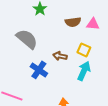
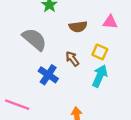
brown semicircle: (73, 22) -> (78, 27), moved
brown arrow: (60, 56) -> (72, 59), turned 40

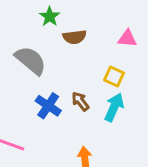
brown semicircle: (78, 27) -> (75, 37), moved
brown arrow: (72, 59) -> (80, 101), moved

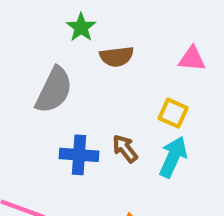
gray semicircle: (31, 60) -> (54, 90), turned 76
blue cross: (48, 106) -> (79, 155), turned -30

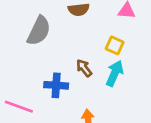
blue cross: (79, 155) -> (56, 85), moved

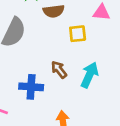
yellow square: (115, 45) -> (78, 34), moved, turned -30

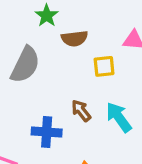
cyan arrow: (90, 75) -> (119, 117), turned -60

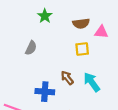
brown semicircle: (75, 38) -> (81, 23), moved
gray semicircle: (25, 65) -> (31, 48), size x0.6

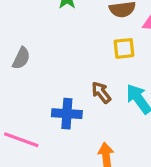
gray semicircle: (31, 48) -> (21, 58), moved

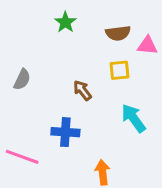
brown arrow: (101, 92) -> (82, 90), moved

